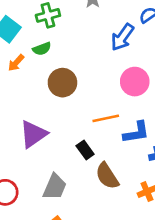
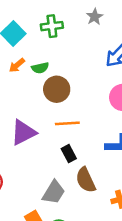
green semicircle: (42, 49) -> (40, 68), moved
orange line: (106, 118) -> (67, 123), moved
gray trapezoid: (55, 187) -> (54, 192), moved

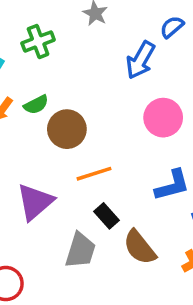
gray trapezoid: (54, 192) -> (80, 250), moved

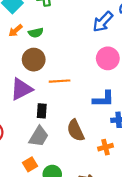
brown circle: (67, 129) -> (34, 60), moved
black rectangle: (106, 216) -> (42, 111), moved, turned 32
gray trapezoid: (80, 250) -> (39, 136), moved

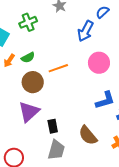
orange line: (60, 81) -> (58, 68), moved

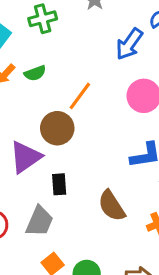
orange line: (58, 68) -> (80, 96), turned -42
brown circle: (33, 82) -> (57, 128), moved
gray trapezoid: (56, 150) -> (40, 221), moved

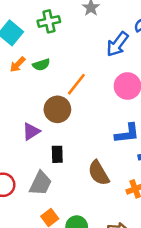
purple triangle: (25, 157) -> (31, 131), size x0.7

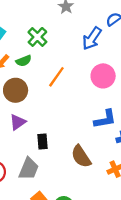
green cross: (49, 21) -> (37, 37), moved, turned -30
brown circle: (57, 109) -> (16, 90), moved

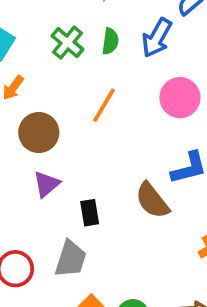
green semicircle: (24, 61) -> (110, 41), moved, turned -56
brown semicircle: (81, 156) -> (152, 201), moved

